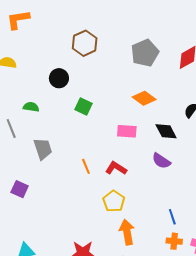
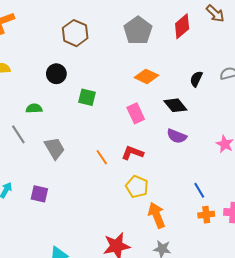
pink rectangle: (127, 131) -> (136, 113), turned 72

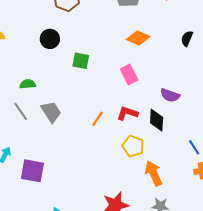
black diamond: (175, 105) -> (157, 120), moved, turned 45
green semicircle: (34, 108) -> (28, 84), moved
gray line: (18, 134) -> (21, 111), moved
orange line: (102, 157) -> (98, 119), turned 70
purple square: (39, 194) -> (32, 171), moved, size x1.4

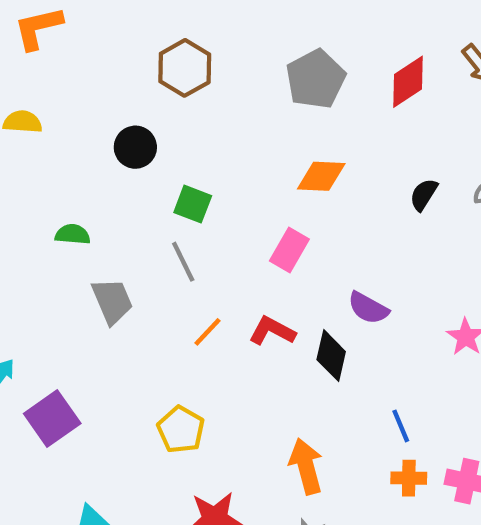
orange diamond: (138, 38) -> (321, 176), turned -30
pink rectangle: (129, 75) -> (289, 250), turned 48
gray line: (21, 111) -> (183, 262), moved
yellow pentagon: (133, 146) -> (181, 430), moved
purple square: (32, 171) -> (52, 419), turned 35

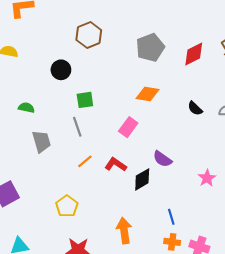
black semicircle: (424, 195) -> (195, 108), turned -84
green square: (193, 204) -> (85, 100), turned -36
black diamond: (331, 356) -> (142, 179), turned 40

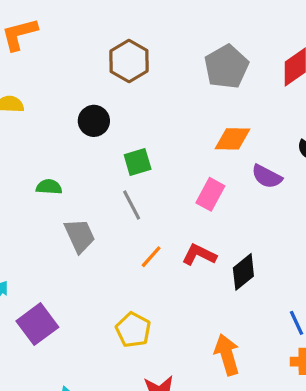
purple semicircle: (162, 159) -> (267, 177), moved

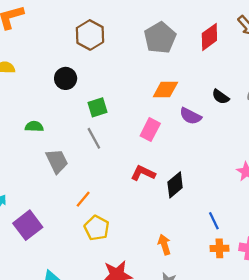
orange line: (151, 257) -> (83, 199), moved
orange arrow: (227, 355) -> (164, 245), size x0.7

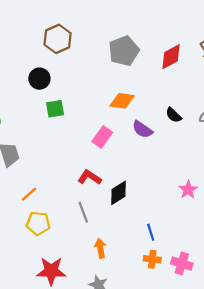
black circle: (66, 78) -> (39, 79), moved
gray line: (94, 138) -> (83, 212), moved
yellow pentagon: (97, 228) -> (38, 223), turned -30

